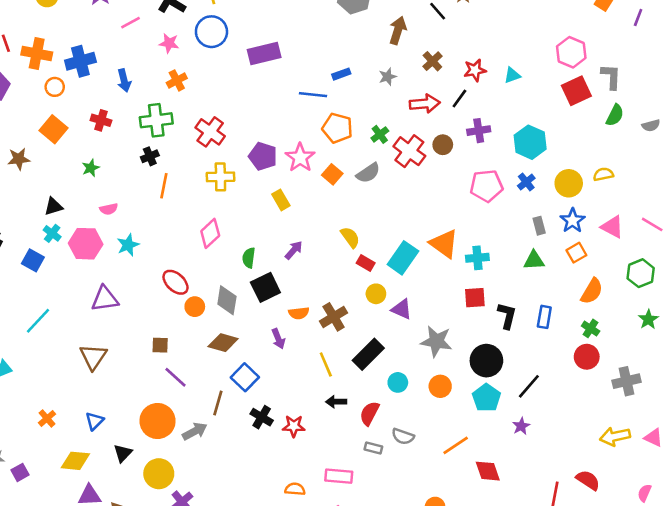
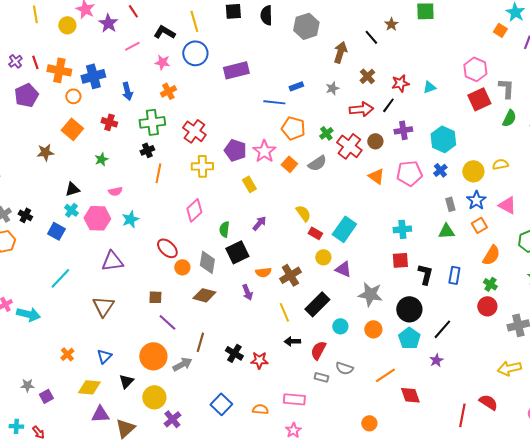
orange triangle: (444, 244) -> (376, 176), moved, size x0.7
blue square: (245, 377) -> (221, 404), moved

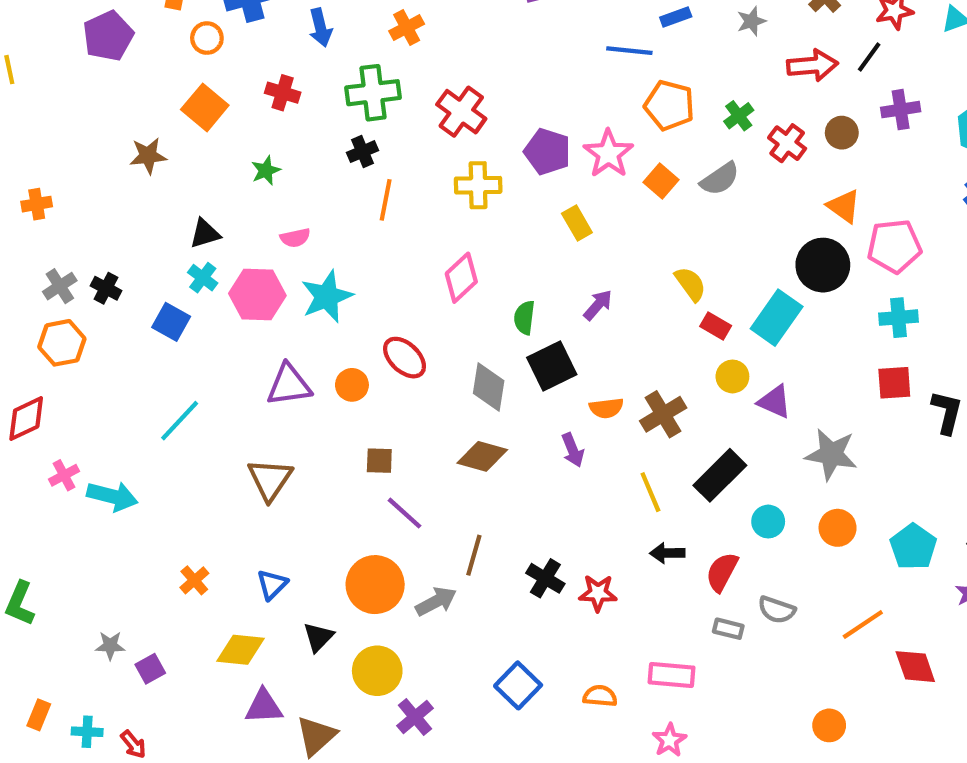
red cross: (349, 146) -> (787, 143), size x0.7
pink pentagon: (409, 173) -> (894, 246), moved
cyan star: (130, 219) -> (327, 297), size x1.4
orange circle: (182, 267) -> (352, 385), moved
black circle: (409, 309) -> (823, 265), moved

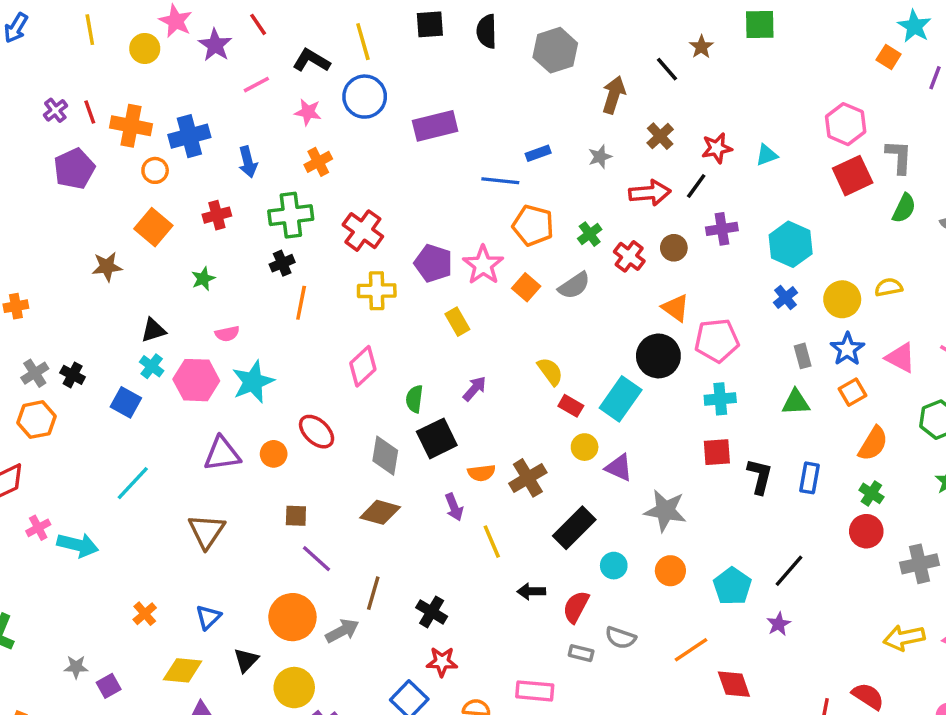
red cross: (283, 93) -> (217, 215), turned -32
yellow line: (650, 492) -> (492, 542), moved
red star: (598, 593) -> (442, 662), moved

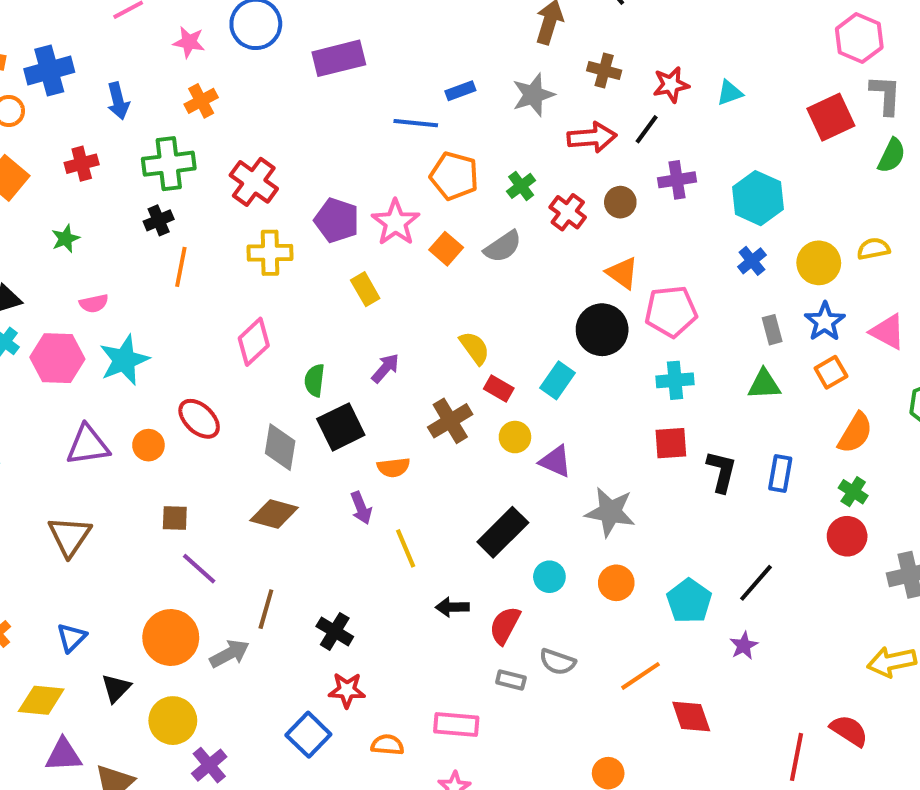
pink hexagon: (846, 124) -> (859, 38), moved
brown cross: (660, 136) -> (604, 70), turned -32
gray star: (600, 157) -> (533, 95), size x1.5
cyan rectangle: (621, 399) -> (558, 380), size x0.7
brown cross: (528, 478) -> (450, 421), moved

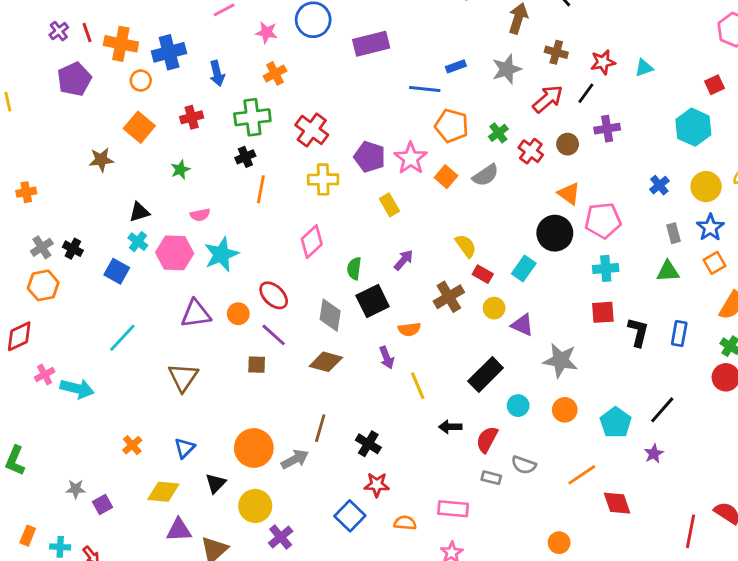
red square: (831, 117) -> (715, 85), size x0.6
red arrow: (592, 137) -> (548, 99), turned -36
cyan hexagon: (758, 198) -> (693, 127), moved
purple line: (199, 569) -> (274, 335), moved

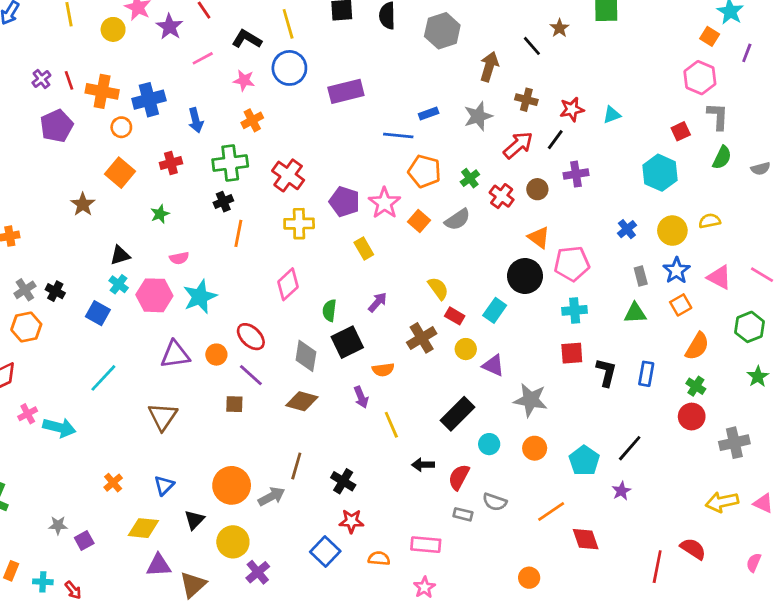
brown star: (101, 160) -> (83, 204), turned -30

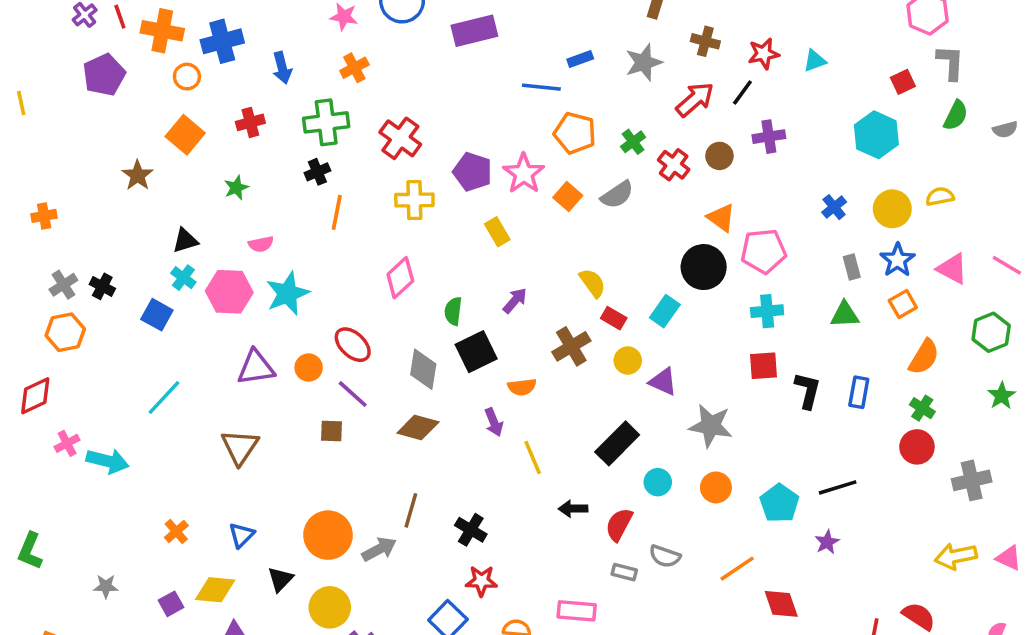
black line: (630, 448) -> (838, 487), turned 32
purple square: (84, 540) -> (171, 604), moved

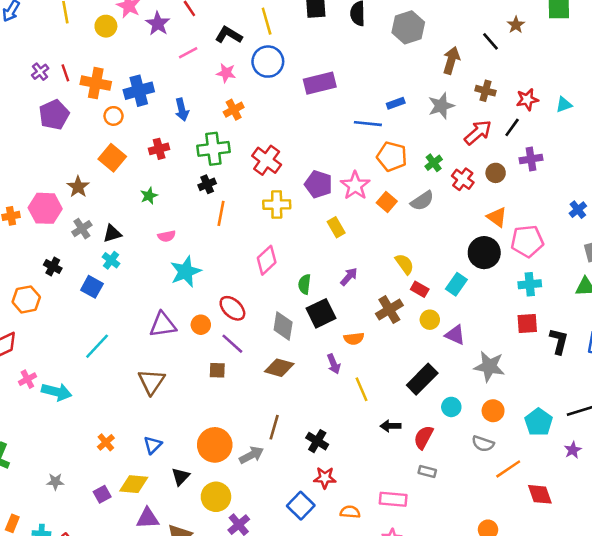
gray cross: (63, 285) -> (82, 229), moved
pink hexagon: (229, 292) -> (45, 208), moved
gray semicircle: (665, 556) -> (483, 444), moved

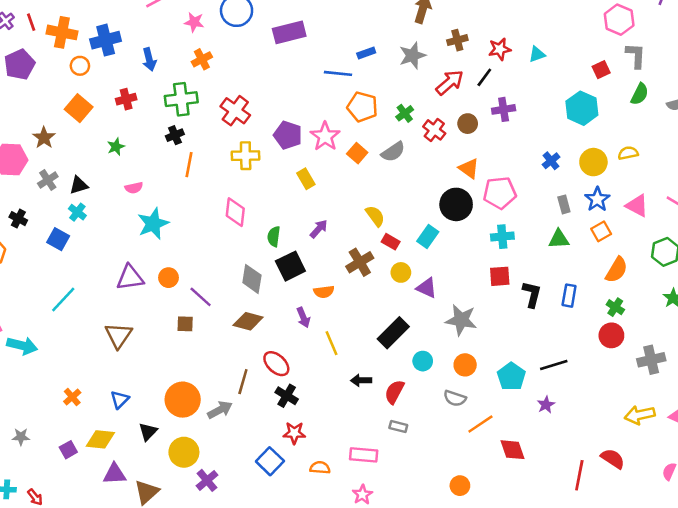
brown cross: (485, 91) -> (457, 40), turned -30
pink diamond: (267, 260) -> (235, 212), turned -40
red ellipse: (232, 308) -> (276, 364), moved

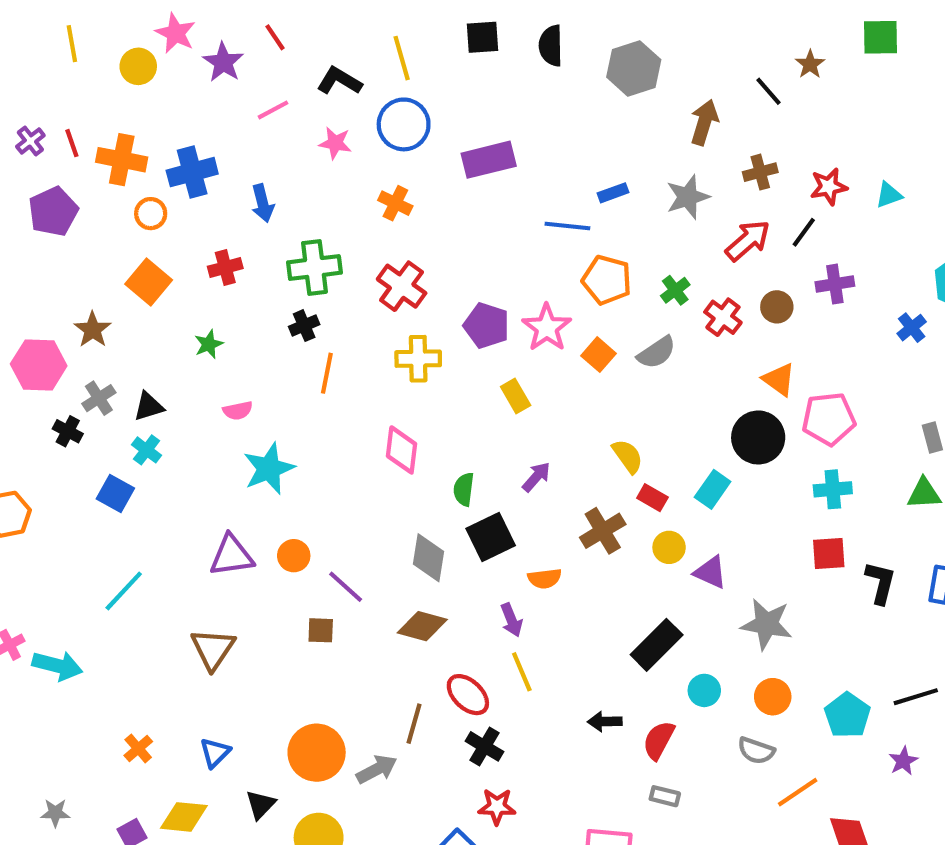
orange cross: (202, 59) -> (395, 203), moved, turned -36
blue cross: (551, 161) -> (912, 328), moved
black cross: (18, 219) -> (68, 431), moved
yellow line: (332, 343) -> (522, 672), moved

